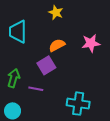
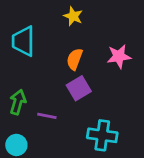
orange semicircle: (57, 45) -> (75, 59), turned -42
purple square: (46, 65) -> (79, 88), moved

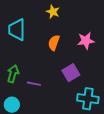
purple square: (79, 88) -> (71, 73), moved
cyan cross: (102, 135) -> (88, 99), moved

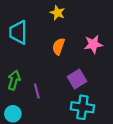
purple line: (34, 84) -> (37, 91), turned 64
cyan cross: (88, 99) -> (82, 107), moved

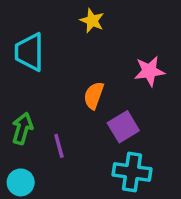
orange semicircle: (59, 46) -> (94, 95), moved

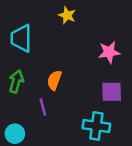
orange semicircle: (94, 95) -> (54, 80), moved
purple square: (123, 127) -> (112, 92), moved, turned 30
green arrow: (22, 128) -> (16, 81), moved

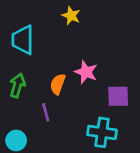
pink star: (109, 52) -> (86, 72), moved, turned 30

